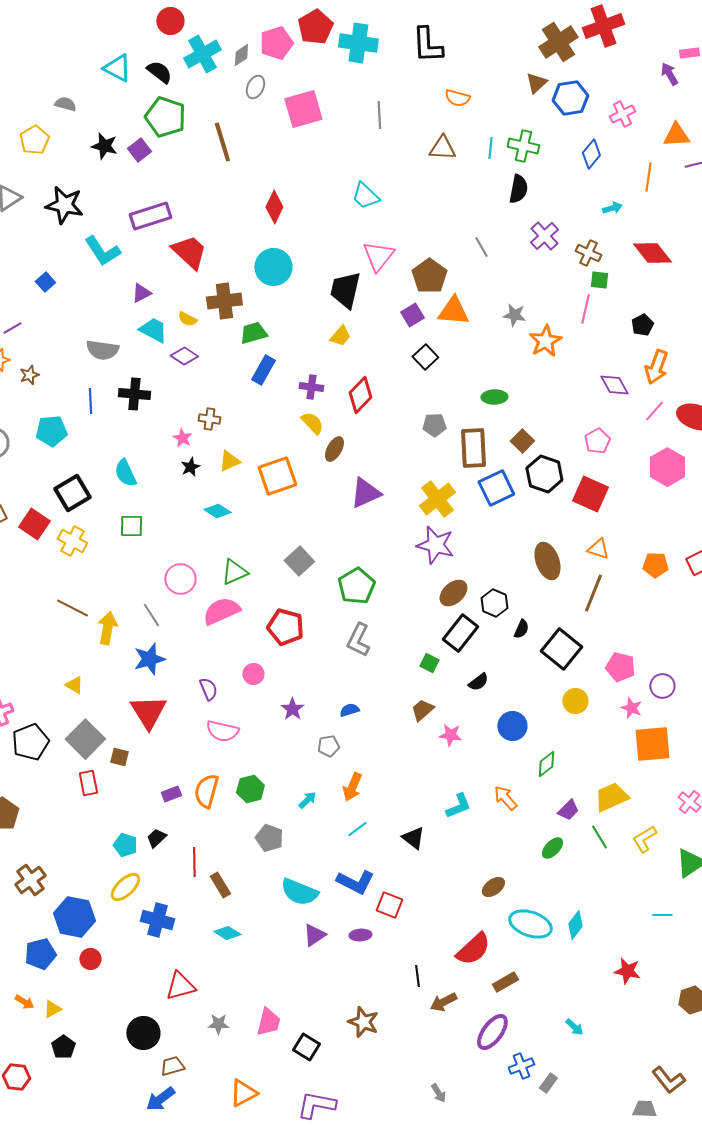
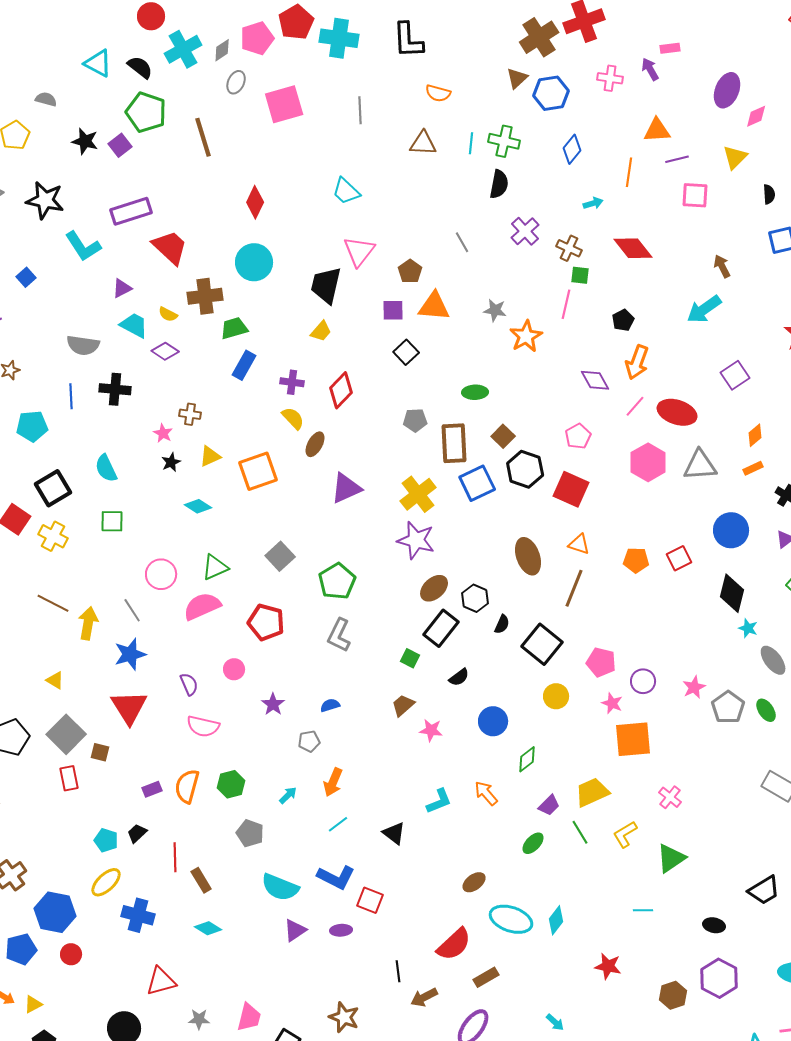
pink cross: (622, 114) -> (610, 78), moved, turned 35
brown pentagon: (429, 276) -> (410, 271), size x0.7
purple square: (412, 315) -> (393, 310), turned 30

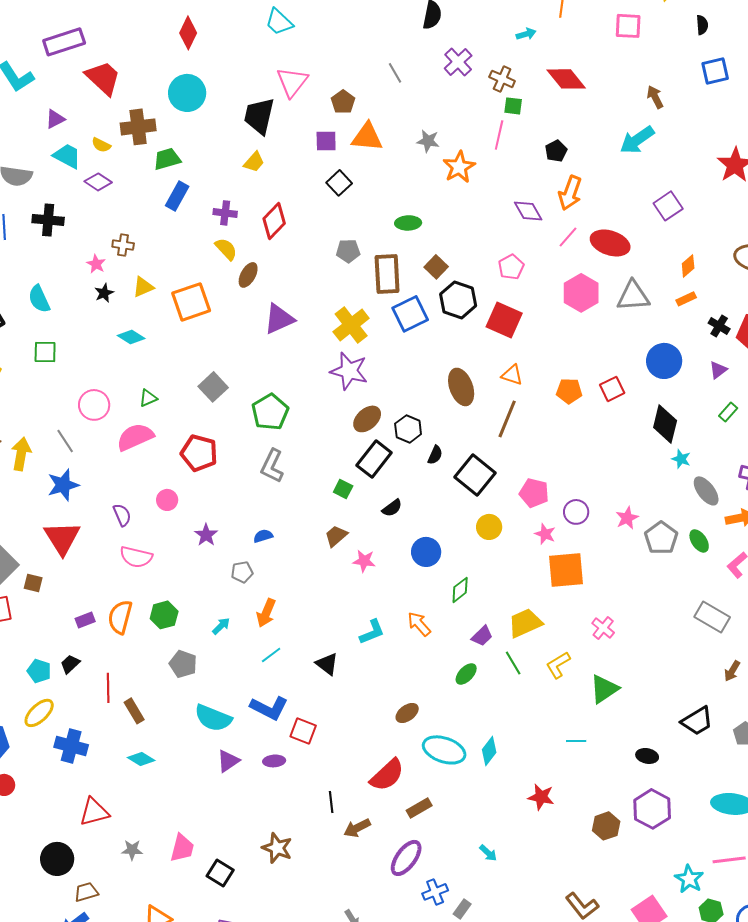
green triangle: (215, 567) -> (148, 398), size x0.7

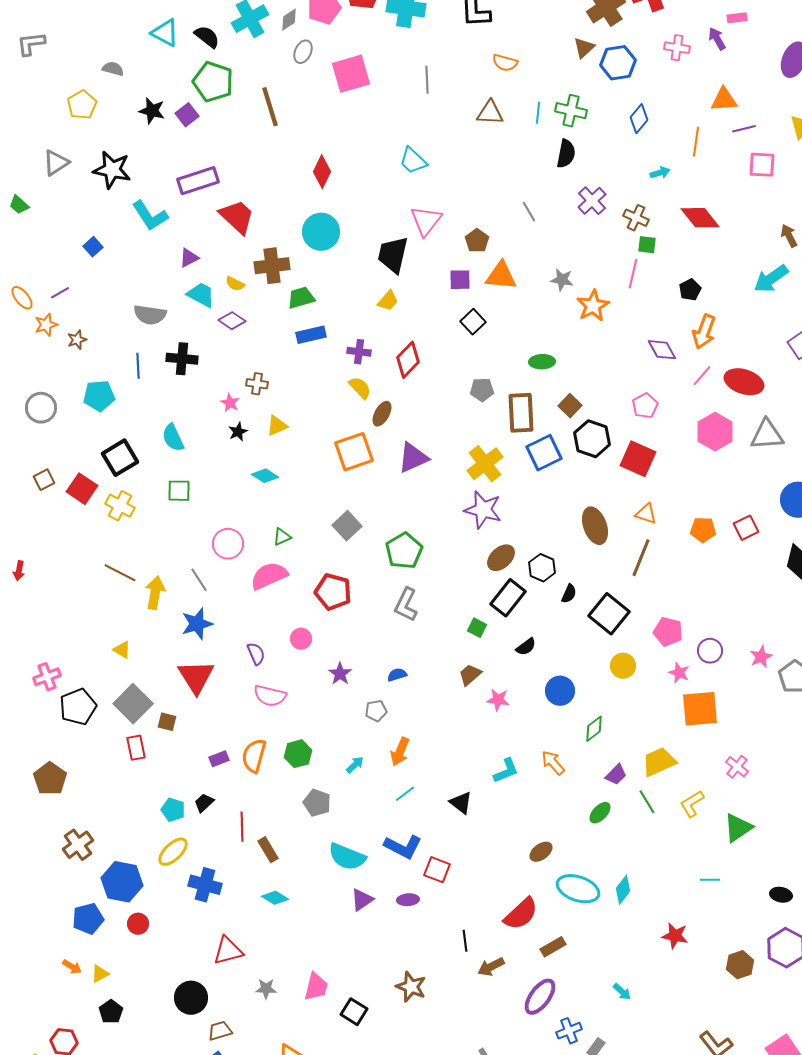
blue rectangle: (177, 196) -> (311, 335), turned 48
orange square: (191, 302) -> (354, 452), moved

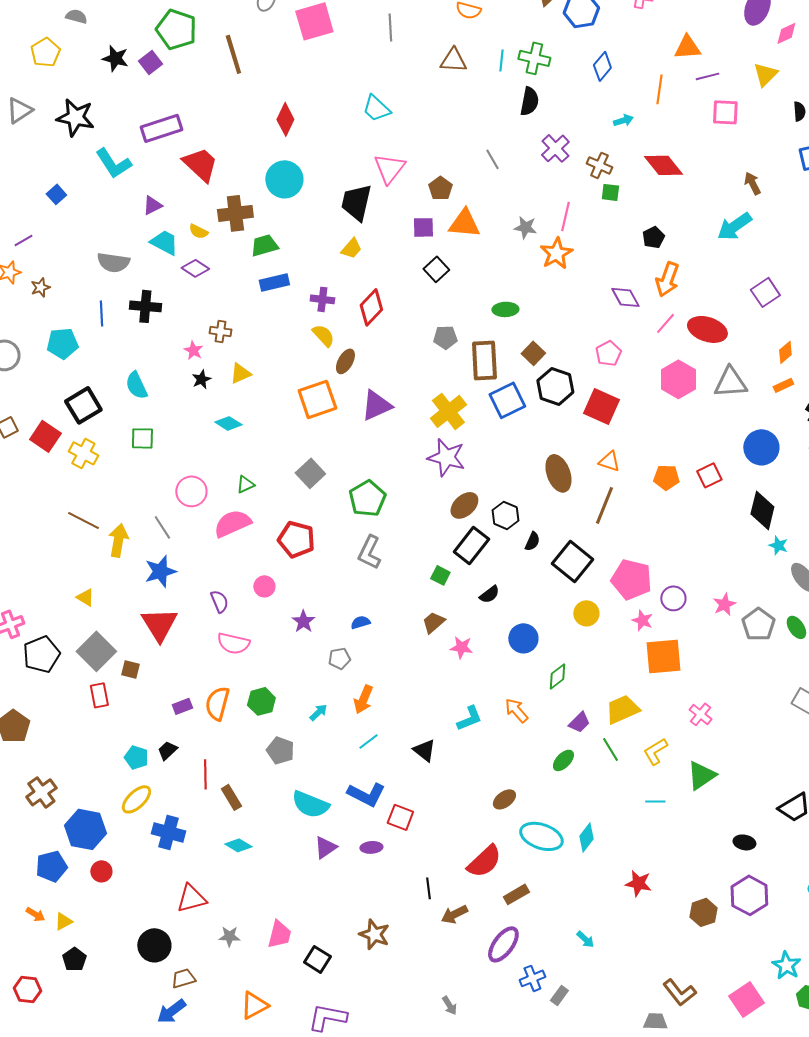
pink line: (633, 274) -> (565, 216), moved
pink pentagon: (668, 632) -> (631, 579), size x1.4
cyan line: (710, 880) -> (655, 801), moved

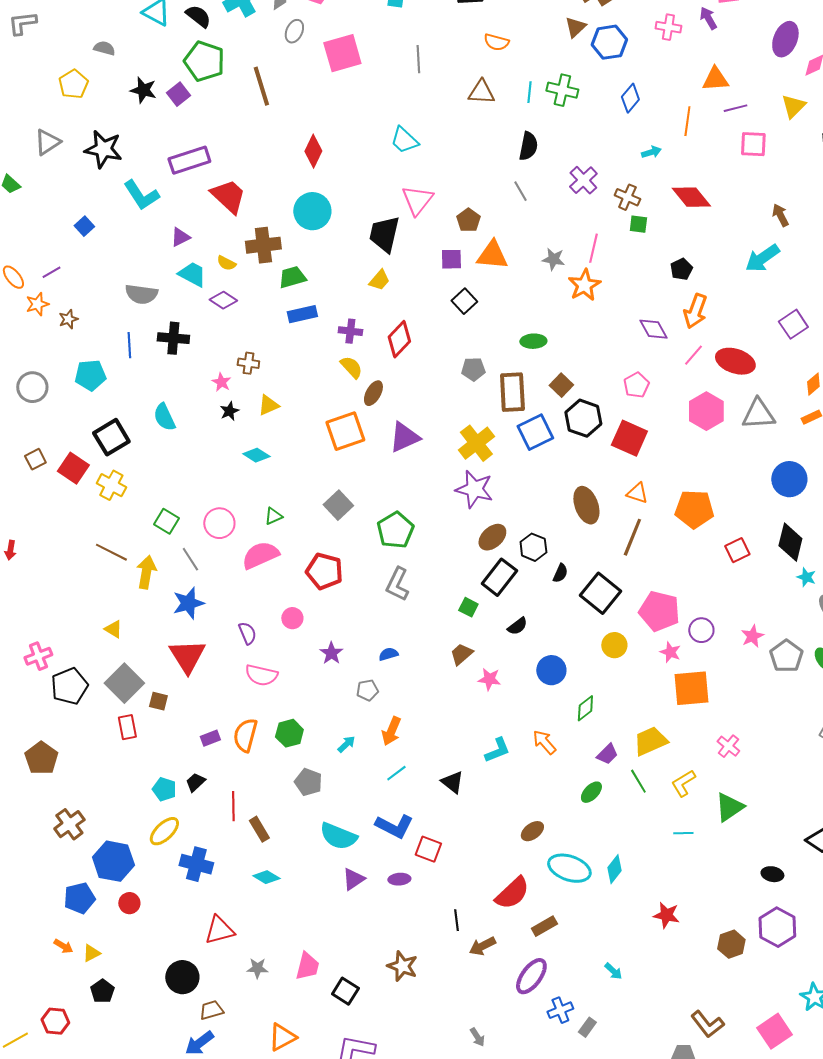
black semicircle: (529, 101) -> (528, 146), moved
green square: (142, 438) -> (166, 521), moved, turned 30
red square: (709, 475) -> (737, 550), moved
orange pentagon: (666, 477) -> (694, 509), size x1.5

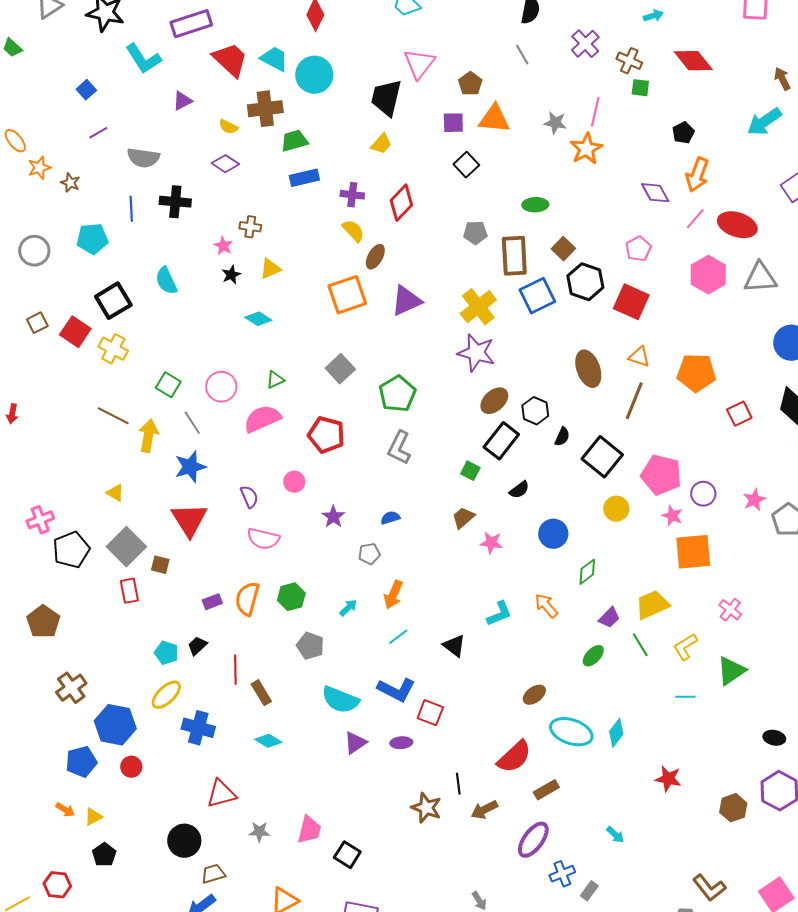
purple line: (51, 272) -> (98, 133), moved
cyan trapezoid: (192, 274) -> (274, 59), moved
brown star: (68, 319) -> (70, 183), turned -30
brown star: (402, 966) -> (426, 808), moved

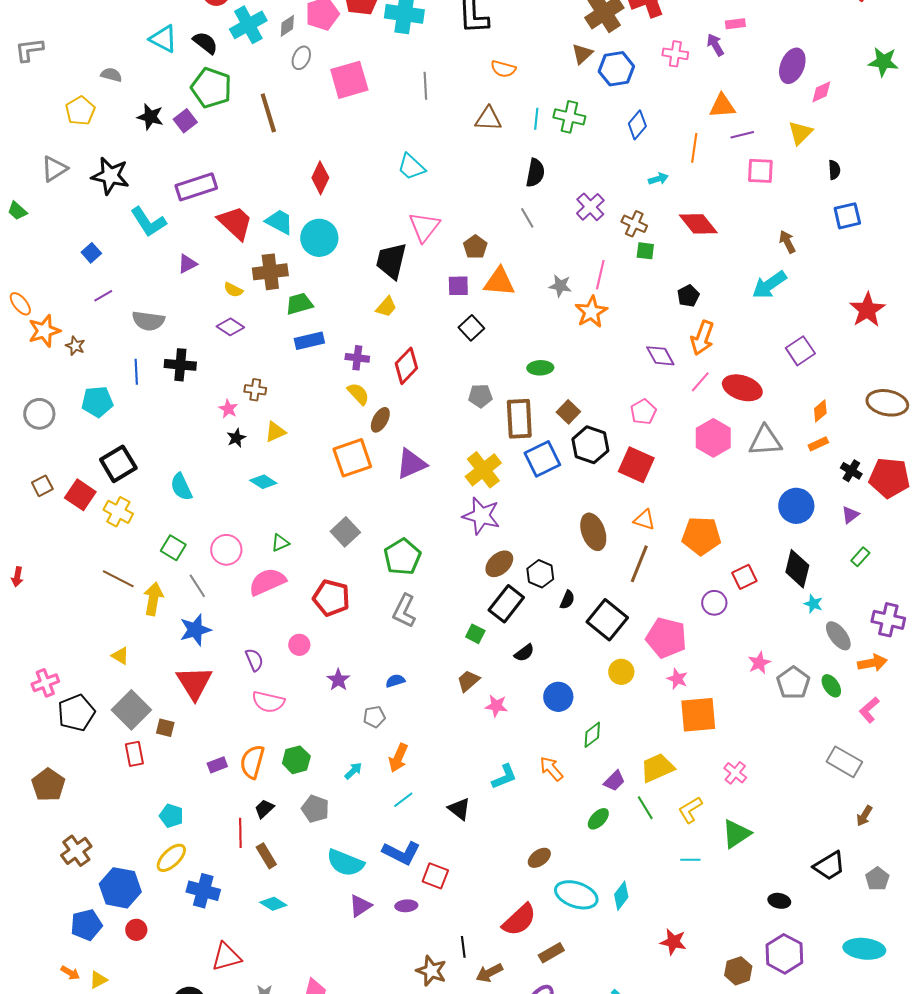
orange star: (39, 168) -> (44, 331), size x1.4
cyan semicircle: (166, 281) -> (181, 487), moved
purple circle: (703, 494) -> (714, 603), moved
black trapezoid: (197, 646) -> (264, 809), moved

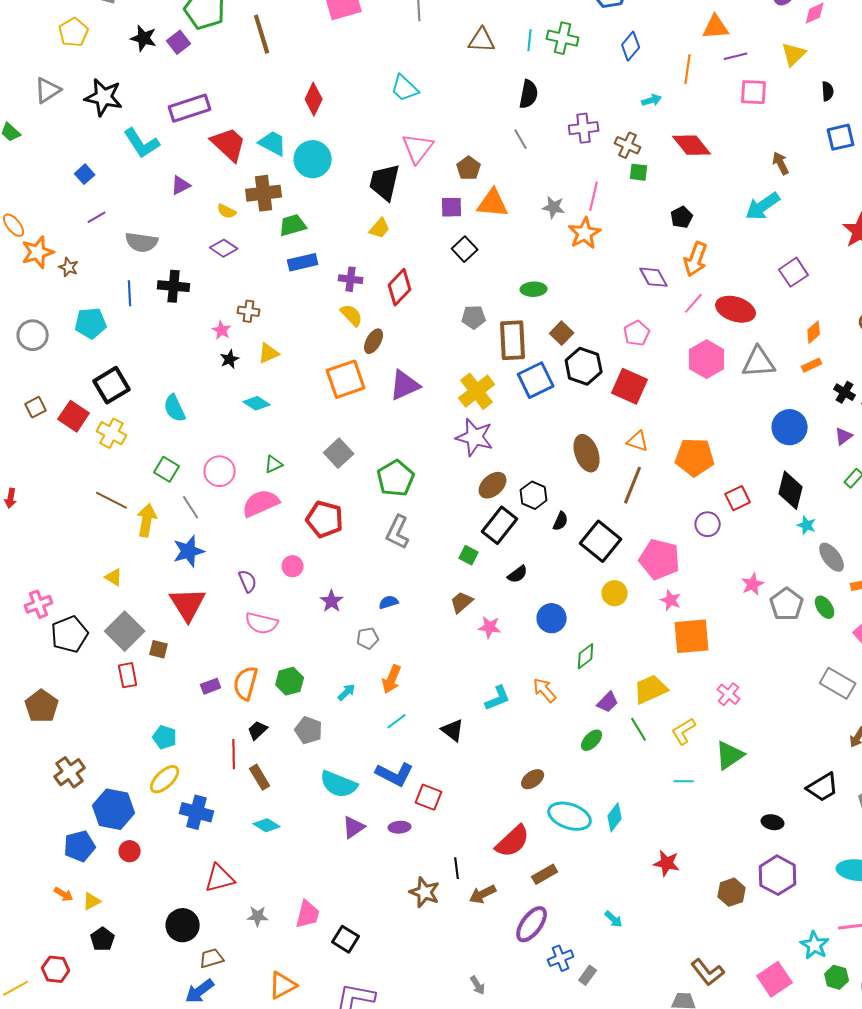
purple cross: (590, 207) -> (584, 128), turned 36

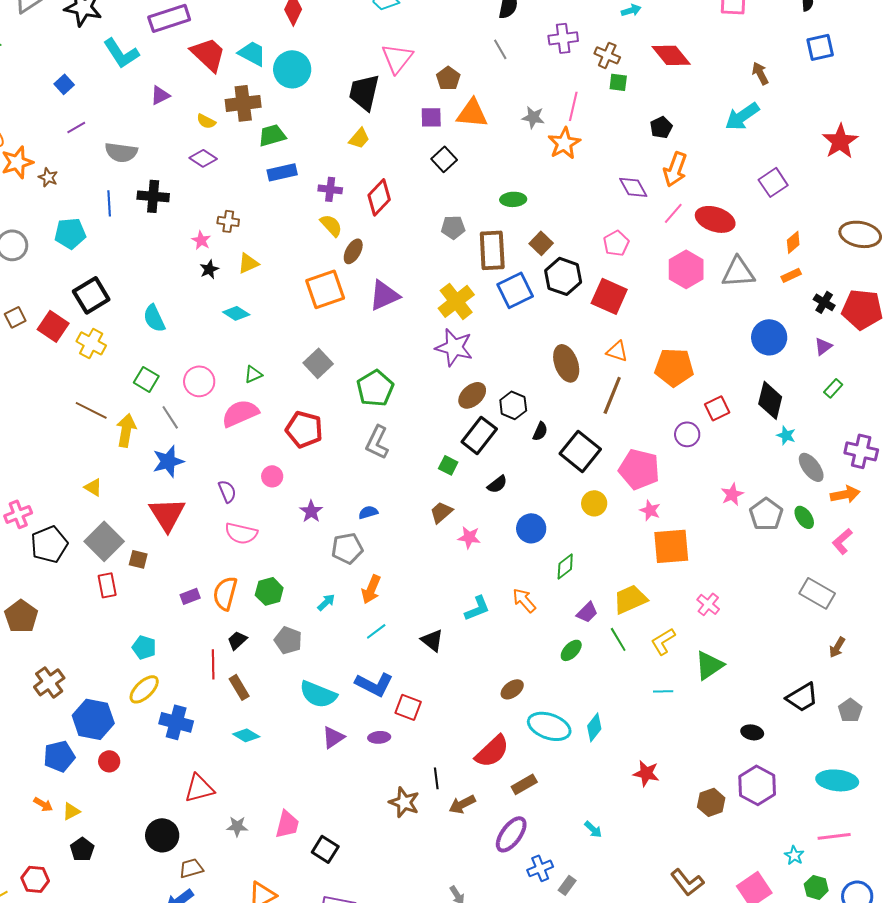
gray pentagon: (368, 638) -> (347, 548), size x1.4
cyan star: (815, 945) -> (794, 855), size x0.7

